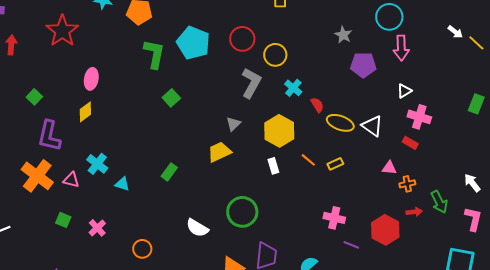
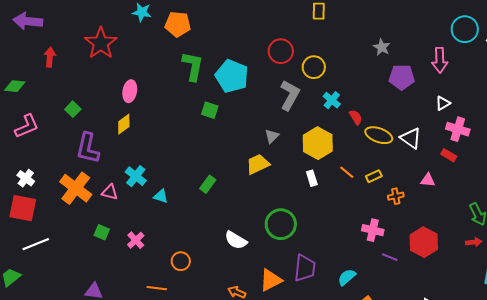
cyan circle: (389, 17) -> (465, 29), moved
cyan pentagon: (193, 43) -> (232, 76), moved
green square: (171, 98) -> (210, 110), turned -30
orange cross: (407, 184) -> (396, 196), moved
red arrow: (414, 212) -> (474, 242), moved

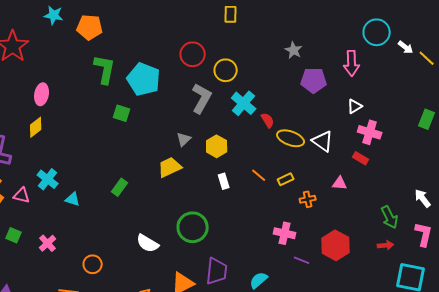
cyan cross: (332, 100) -> (244, 103), size x1.4
yellow hexagon: (318, 143) -> (217, 146), moved, size x0.7

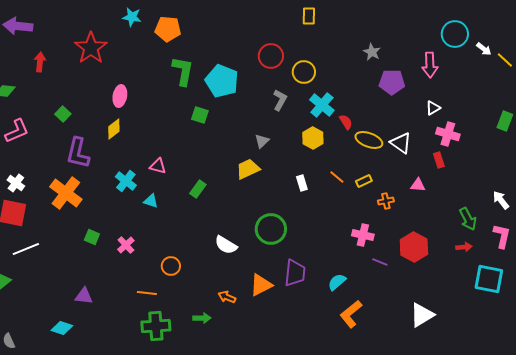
gray L-shape: (202, 98) -> (280, 100), size x0.7
yellow hexagon: (217, 146) -> (313, 138), moved
red rectangle: (361, 158) -> (439, 160), turned 42
pink triangle: (22, 195) -> (158, 166), moved

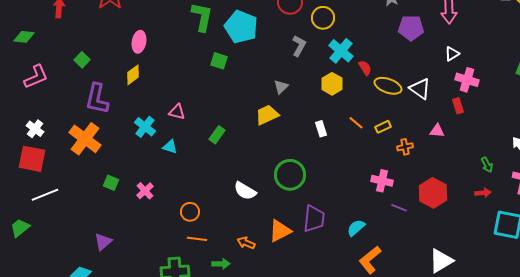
green arrow: (468, 219) -> (487, 165), size x0.7
orange line: (147, 293) -> (197, 239), moved
purple triangle: (84, 296) -> (103, 242), turned -48

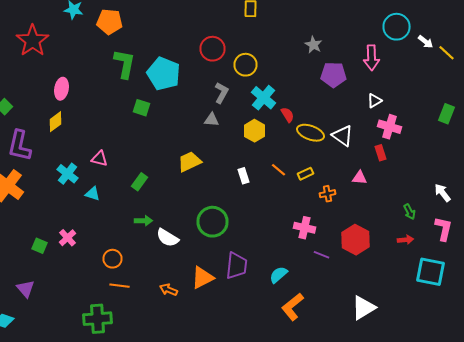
gray triangle: (281, 87) -> (212, 120), moved, turned 49
green square: (111, 183) -> (40, 246), moved
purple triangle: (103, 242) -> (26, 289), turned -30
green arrow: (221, 264) -> (144, 221), moved

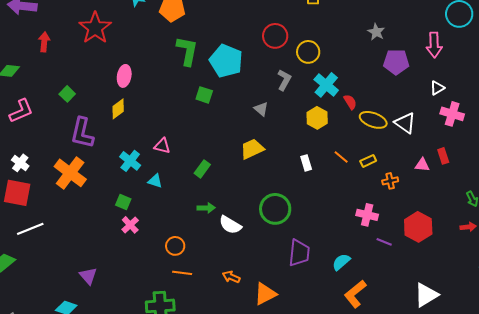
gray triangle: (212, 120) -> (261, 109), moved, turned 35
red rectangle: (380, 153) -> (443, 156), moved
green square: (40, 246) -> (123, 202), moved
orange triangle: (202, 278) -> (265, 294), moved

